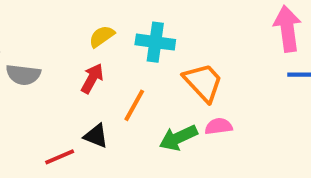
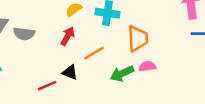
orange trapezoid: (203, 82) -> (138, 39), turned 40
orange line: (134, 105) -> (94, 53), turned 30

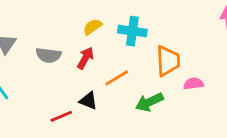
gray semicircle: (24, 34) -> (49, 55), moved
pink semicircle: (147, 66) -> (193, 84), moved

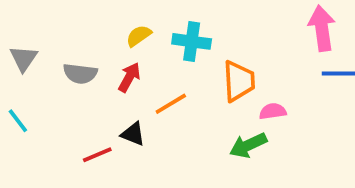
green arrow: (149, 102) -> (248, 145), moved

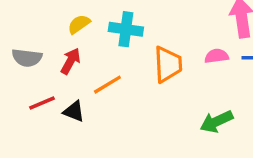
pink semicircle: (273, 111) -> (216, 56), moved
green arrow: (248, 145) -> (216, 121), moved
red line: (97, 155) -> (42, 103), moved

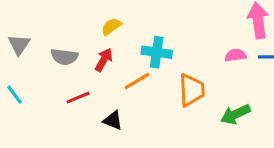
cyan cross: (126, 29) -> (157, 52), moved
orange trapezoid: (168, 64) -> (192, 90), moved
black triangle: (74, 111) -> (113, 120), moved

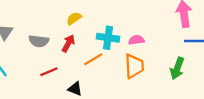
pink semicircle: (235, 55) -> (136, 40), moved
green arrow: (235, 114) -> (177, 68), moved, turned -45

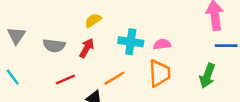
orange line: (93, 59) -> (114, 78), moved

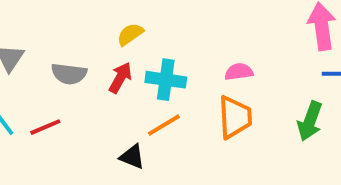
cyan cross: (131, 42) -> (166, 80), moved
red line: (65, 79) -> (45, 127), moved

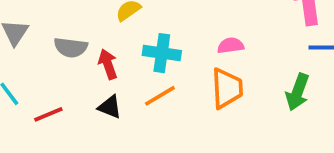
red arrow: (120, 78) -> (108, 64), moved, turned -48
red line: (45, 127) -> (48, 114), moved
black triangle: (132, 157) -> (110, 107), moved

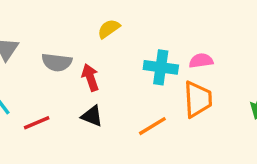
cyan cross: (162, 53) -> (161, 67), moved
orange line: (160, 96) -> (152, 126), moved

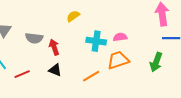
yellow semicircle: (109, 29) -> (73, 16), moved
orange trapezoid: (198, 99) -> (118, 60), turned -105

